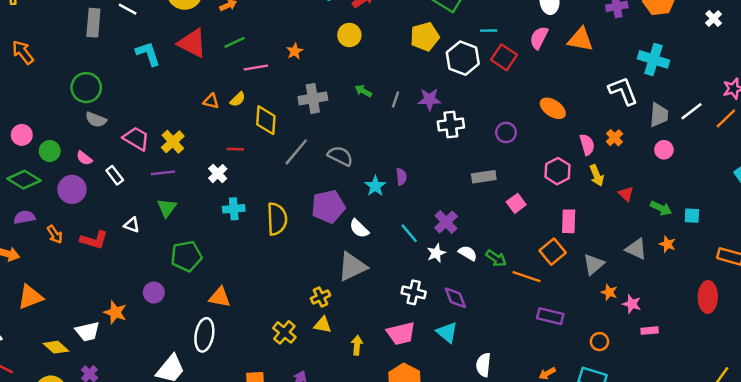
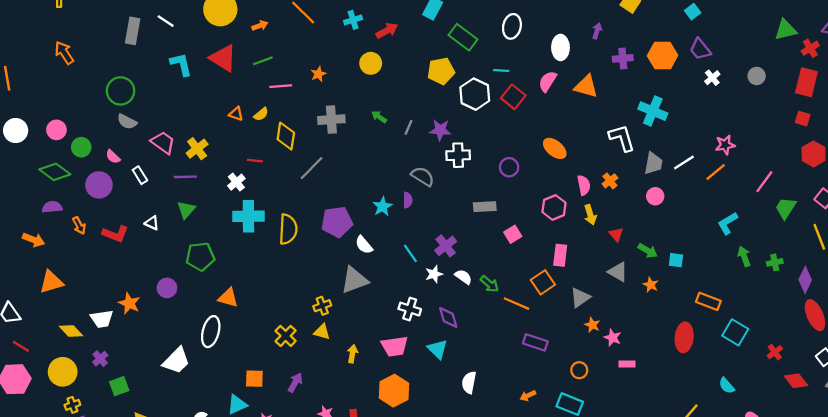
gray semicircle: (340, 156) -> (423, 176), moved
cyan cross: (234, 209) -> (248, 216), size x1.5
gray triangle: (636, 249) -> (618, 272), moved

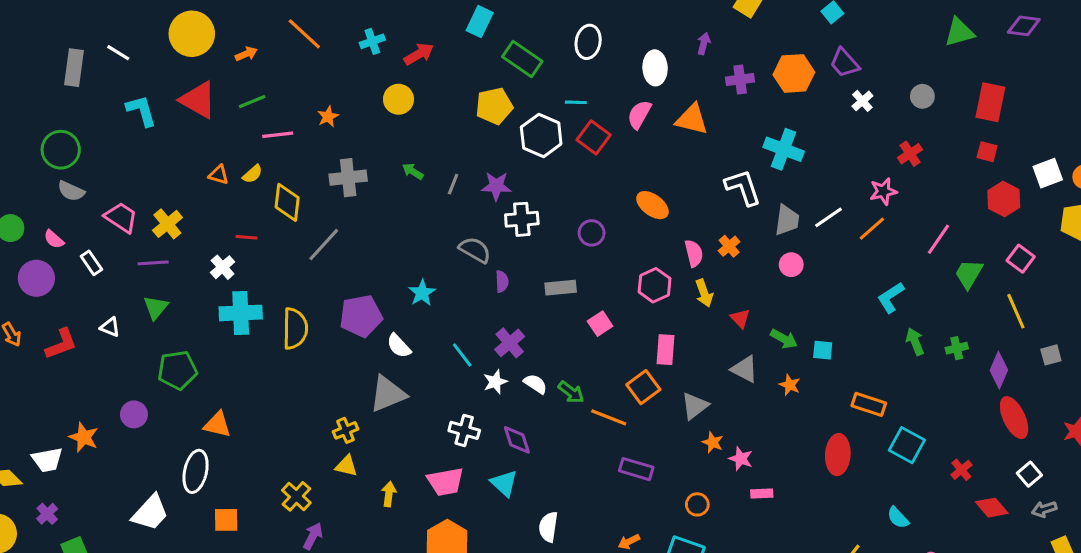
red cross: (810, 48) -> (910, 154), moved
purple semicircle: (408, 200) -> (502, 281), moved
red L-shape: (115, 234) -> (61, 344), turned -40
yellow cross: (286, 336) -> (296, 496), moved
orange square: (254, 379) -> (226, 520), moved

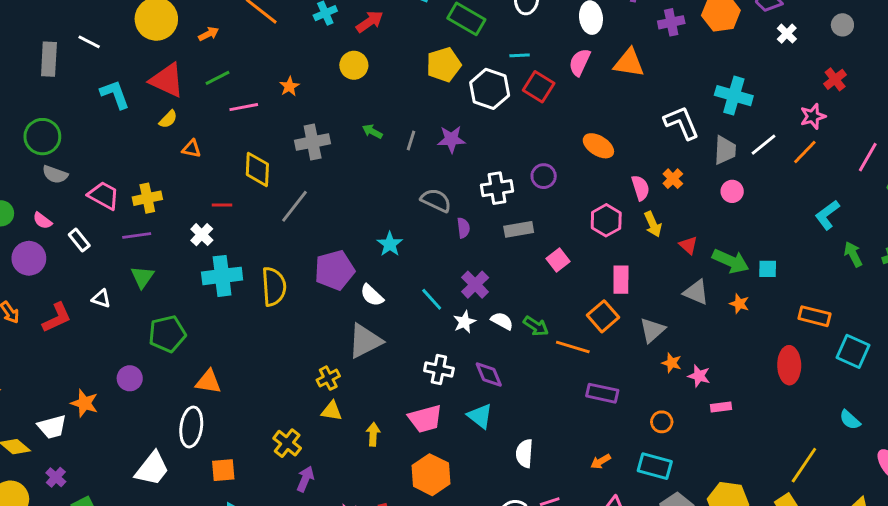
cyan cross: (784, 149) -> (734, 96), moved
yellow semicircle: (252, 174) -> (168, 119), moved
white cross: (522, 219) -> (497, 188), moved
yellow cross: (167, 224) -> (147, 198), turned 32
green arrow: (784, 339) -> (731, 261), size x1.4

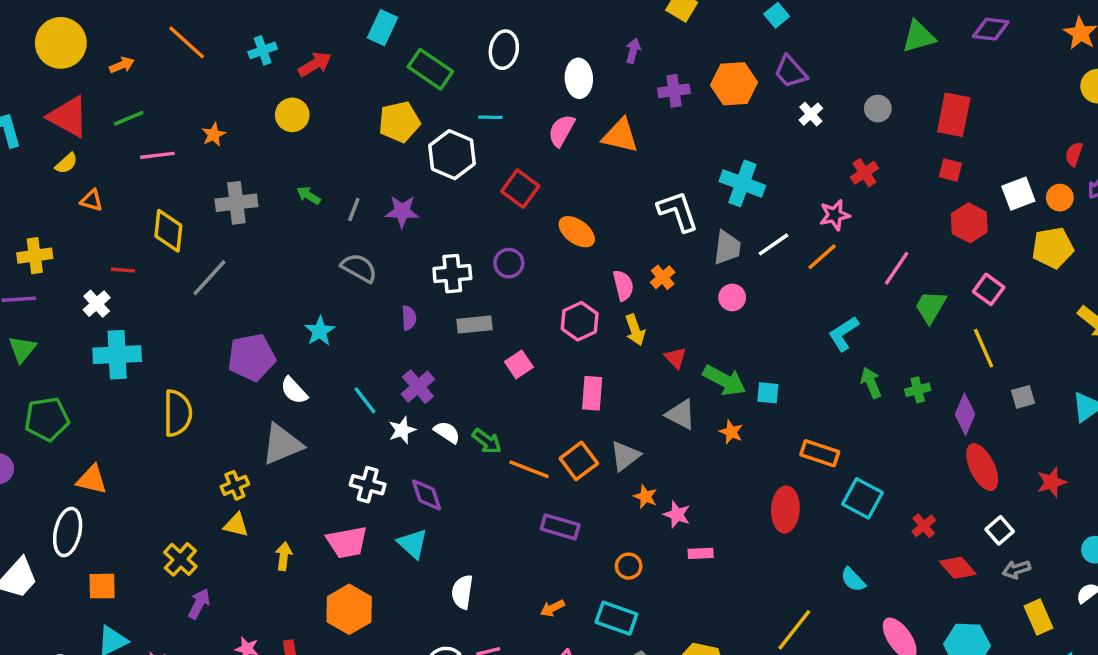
red square: (539, 87) -> (520, 189), moved
gray semicircle: (436, 200) -> (359, 268), moved
yellow semicircle: (274, 287) -> (178, 413), moved
orange square: (603, 316) -> (579, 461), moved

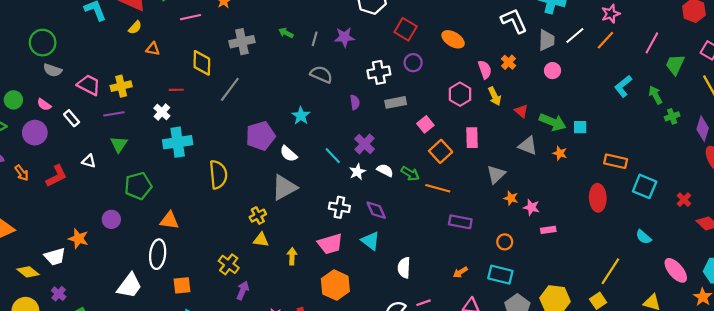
red square: (520, 189) -> (406, 29), moved
green arrow: (871, 383) -> (655, 95), moved
orange square: (579, 461) -> (441, 151), moved

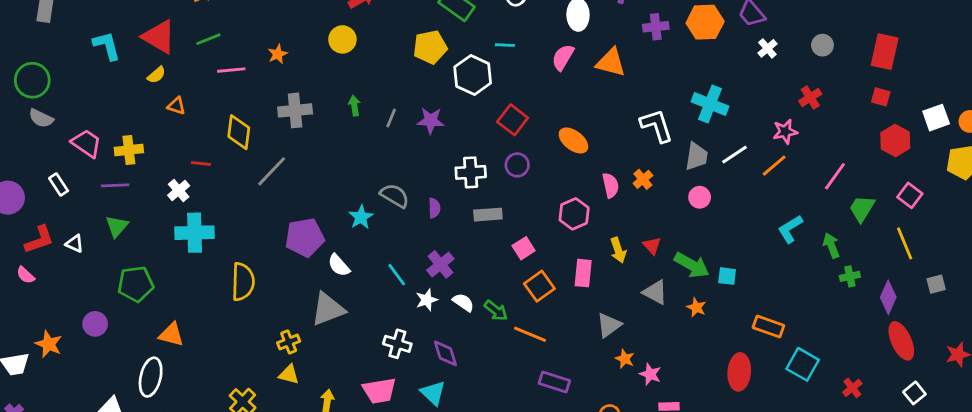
green arrow: (286, 33) -> (354, 106), turned 48
gray semicircle: (321, 74) -> (395, 196), moved
yellow arrow: (495, 96) -> (618, 250), moved
pink semicircle: (44, 105) -> (25, 275), moved
red L-shape: (56, 176) -> (39, 240), moved

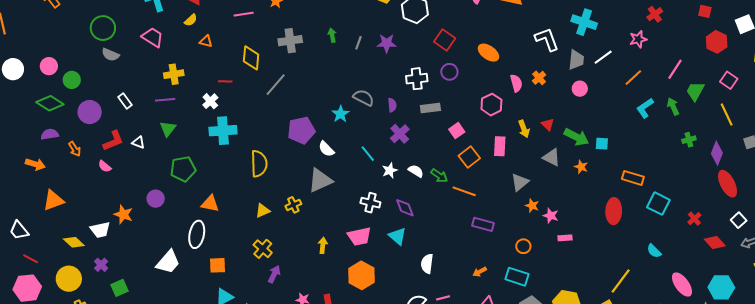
pink trapezoid: (86, 143) -> (153, 37), moved
orange line: (774, 166) -> (633, 78), moved
green arrow: (831, 245) -> (673, 106), moved
purple cross: (440, 264) -> (400, 134), moved
yellow triangle: (289, 374) -> (263, 211), moved, turned -35

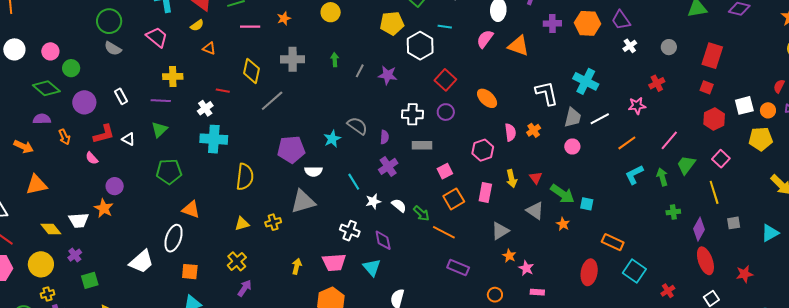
white semicircle: (326, 149) -> (313, 171), turned -54
purple circle: (156, 199) -> (115, 186), moved

